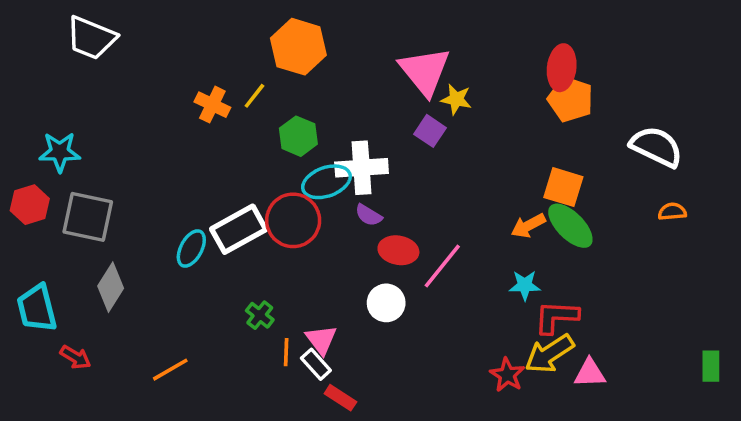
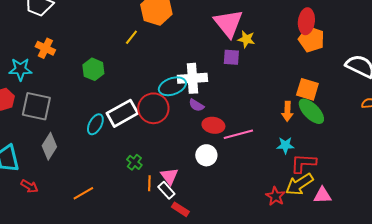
orange cross: (212, 105) -> (45, 48), moved
purple square: (430, 131) -> (231, 57), turned -30
green hexagon: (298, 136) -> (93, 69), moved
orange arrow: (528, 226) -> (287, 111), turned -60
pink line: (442, 266) -> (238, 134), turned 36

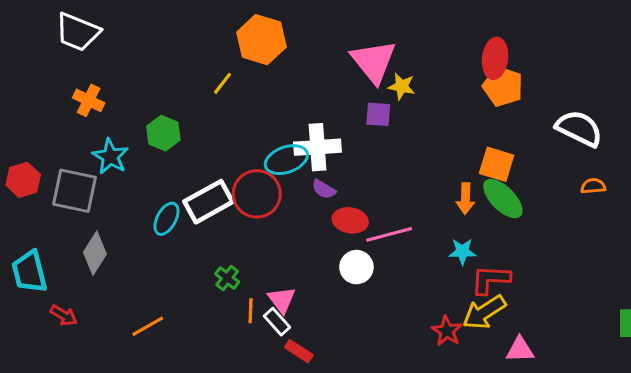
cyan star: (20, 69) -> (110, 157), moved, turned 30
white circle: (206, 155) -> (356, 267), moved
pink triangle: (322, 195) -> (520, 350), moved

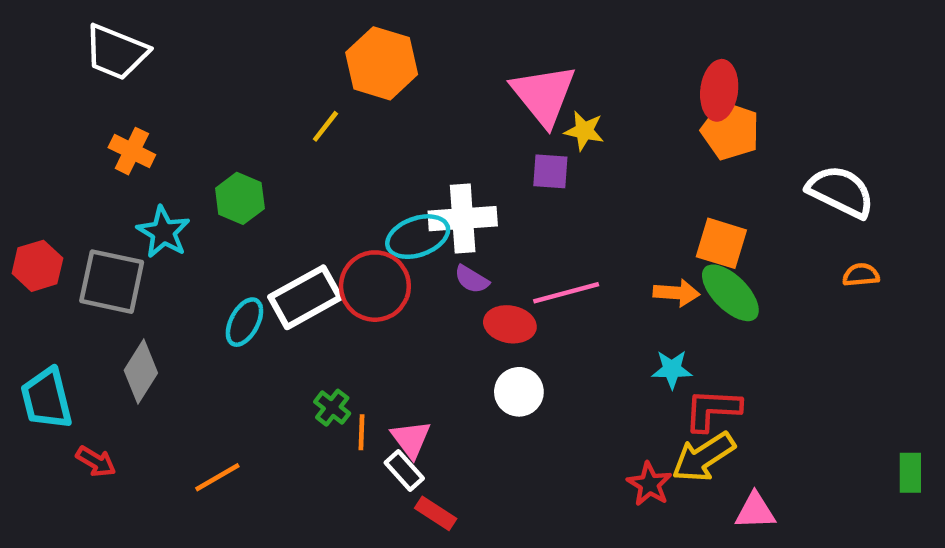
orange arrow: (465, 199) -> (676, 293), turned -88
pink line: (389, 234) -> (566, 293), moved
orange line: (251, 311) -> (361, 432), moved

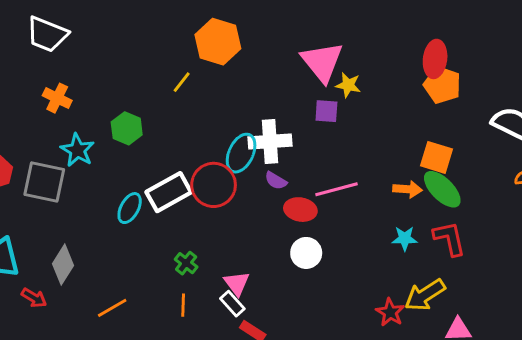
cyan ellipse: (418, 237) -> (241, 153), turned -45
gray diamond: (141, 372) -> (63, 265), moved
red L-shape: (712, 410) -> (450, 238), moved, turned 75
orange line: (361, 432) -> (183, 305), moved

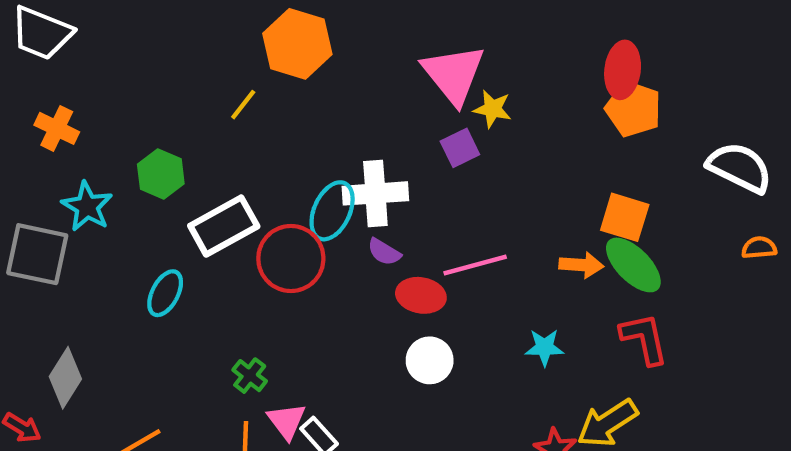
purple square: (326, 111) -> (460, 148), turned -30
white rectangle: (169, 192) -> (224, 226), moved
cyan star: (405, 238) -> (544, 347), moved
pink triangle: (237, 283) -> (287, 421), moved

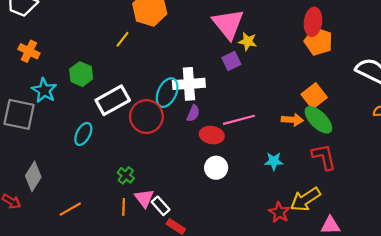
orange square: (625, 217) -> (314, 96), turned 35
purple semicircle: (384, 252) -> (193, 113), turned -98

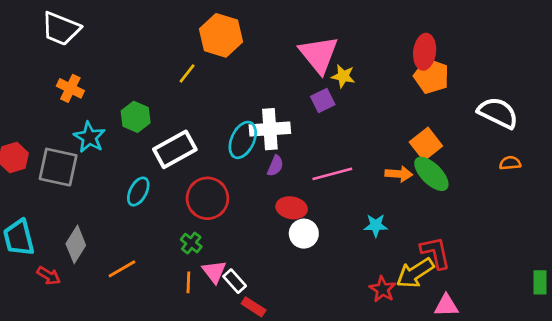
red circle: (146, 117) -> (207, 198), moved
red ellipse: (212, 135) -> (292, 208), moved
red L-shape: (324, 157) -> (435, 253), moved
orange line: (70, 209) -> (122, 269), moved

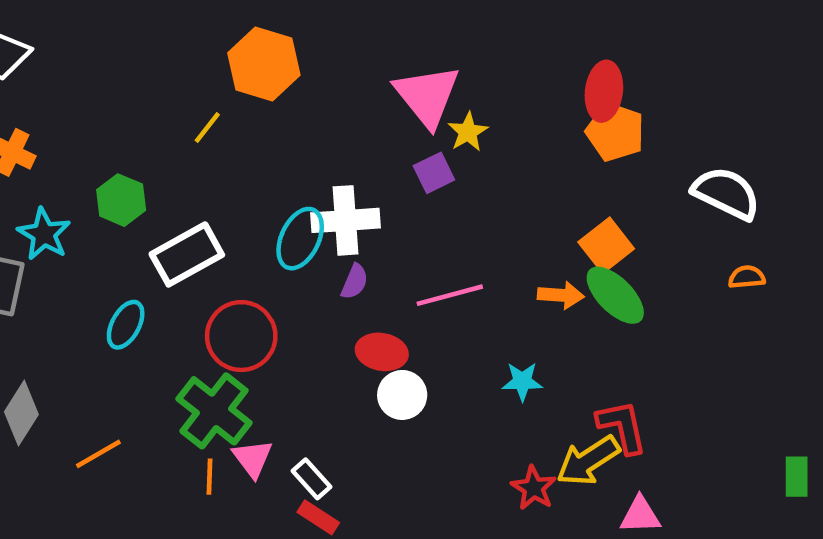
yellow star: (343, 76) -> (468, 132), turned 30
green cross: (191, 243) -> (214, 411), size x2.0
white rectangle: (235, 281) -> (311, 479), moved

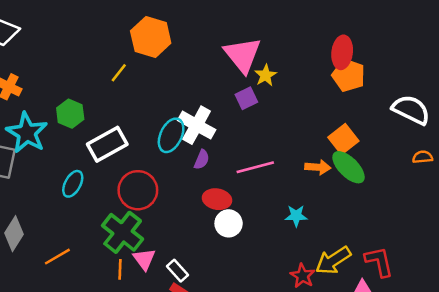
white cross: (345, 220) -> (197, 125), turned 33
cyan star: (44, 234) -> (27, 133), size x1.4
red L-shape: (622, 427) -> (379, 262), moved

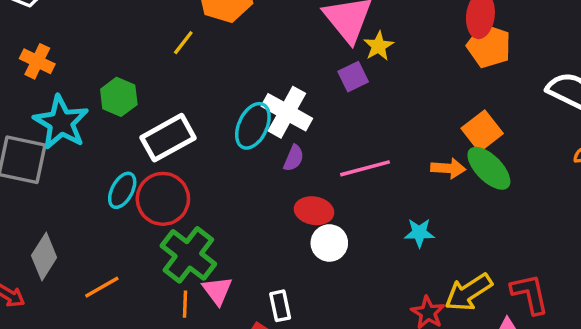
red circle: (138, 190) -> (163, 199), moved
white rectangle: (177, 271) -> (280, 306), moved, turned 30

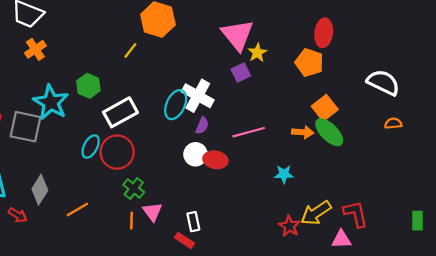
orange pentagon: (489, 46) -> (309, 63), moved
orange cross: (37, 61) -> (35, 49), moved, turned 30
white circle: (329, 243) -> (196, 154), moved
green cross: (188, 255) -> (134, 189), size x0.6

